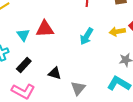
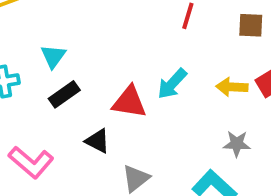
red triangle: (45, 29) -> (129, 102), moved
black rectangle: (24, 65) -> (64, 94), moved

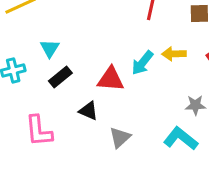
yellow arrow: (232, 87) -> (174, 54), moved
pink L-shape: (31, 162) -> (39, 131), turned 48

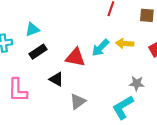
cyan triangle: (50, 48) -> (32, 29), turned 32
cyan L-shape: (181, 139) -> (123, 107), turned -75

